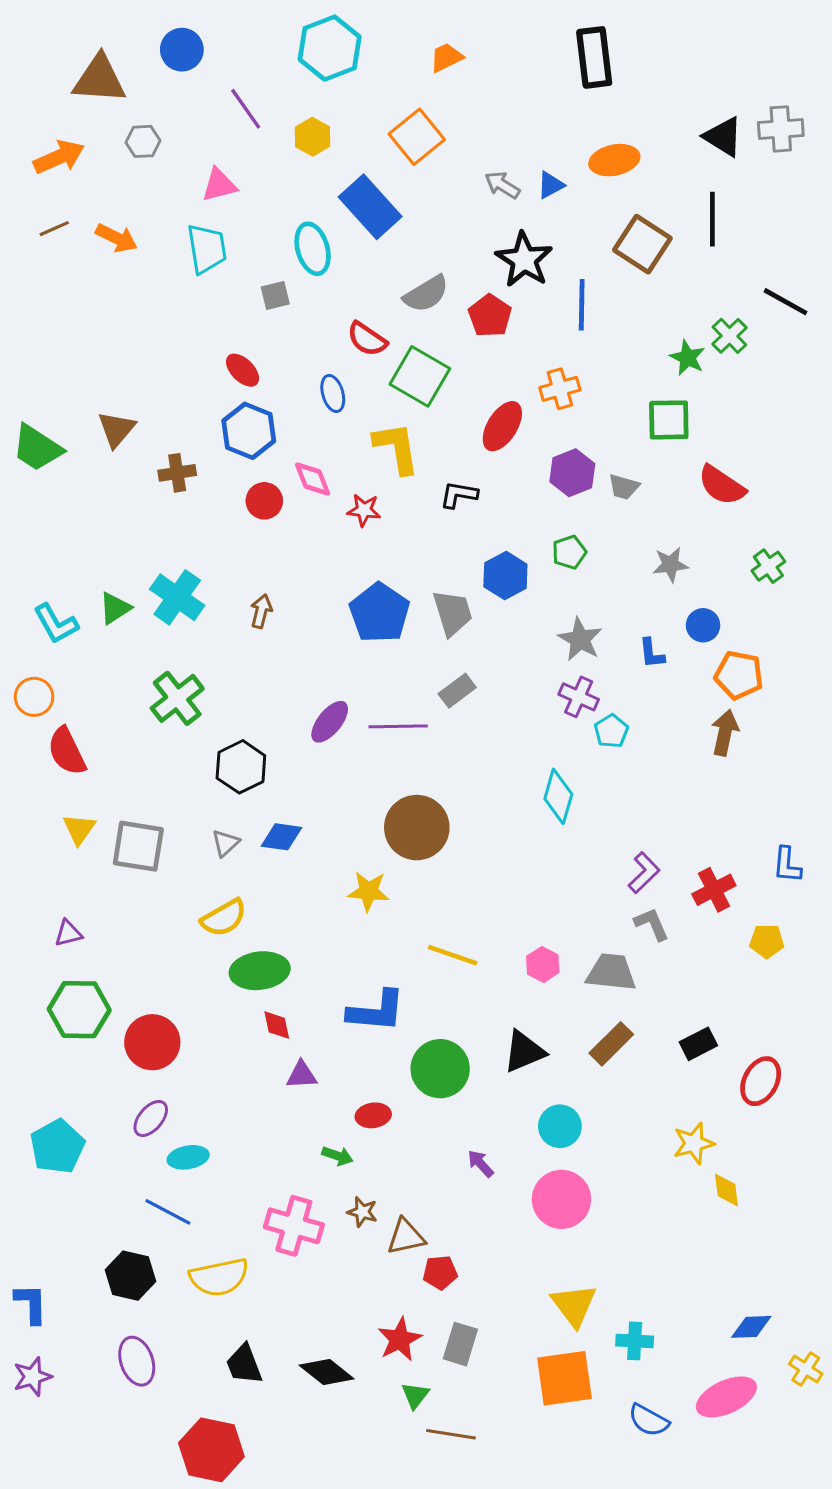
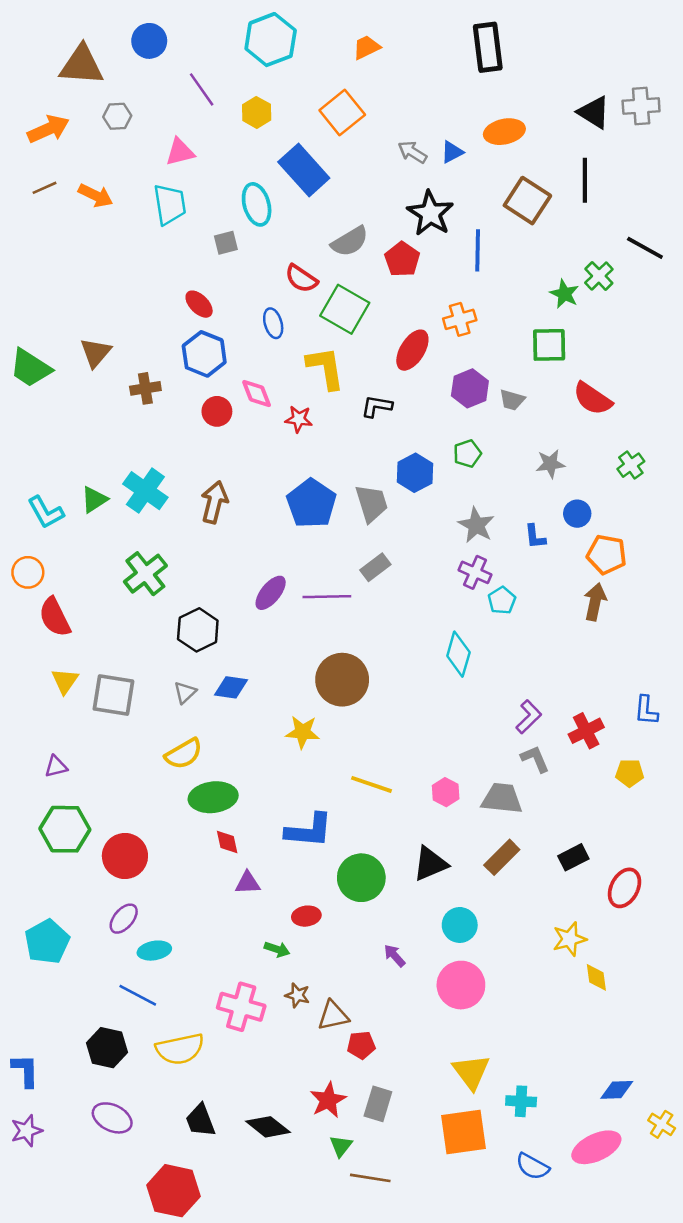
brown arrow: (261, 611) -> (214, 502), size x1.5
purple ellipse: (137, 1361) -> (112, 1118), turned -45

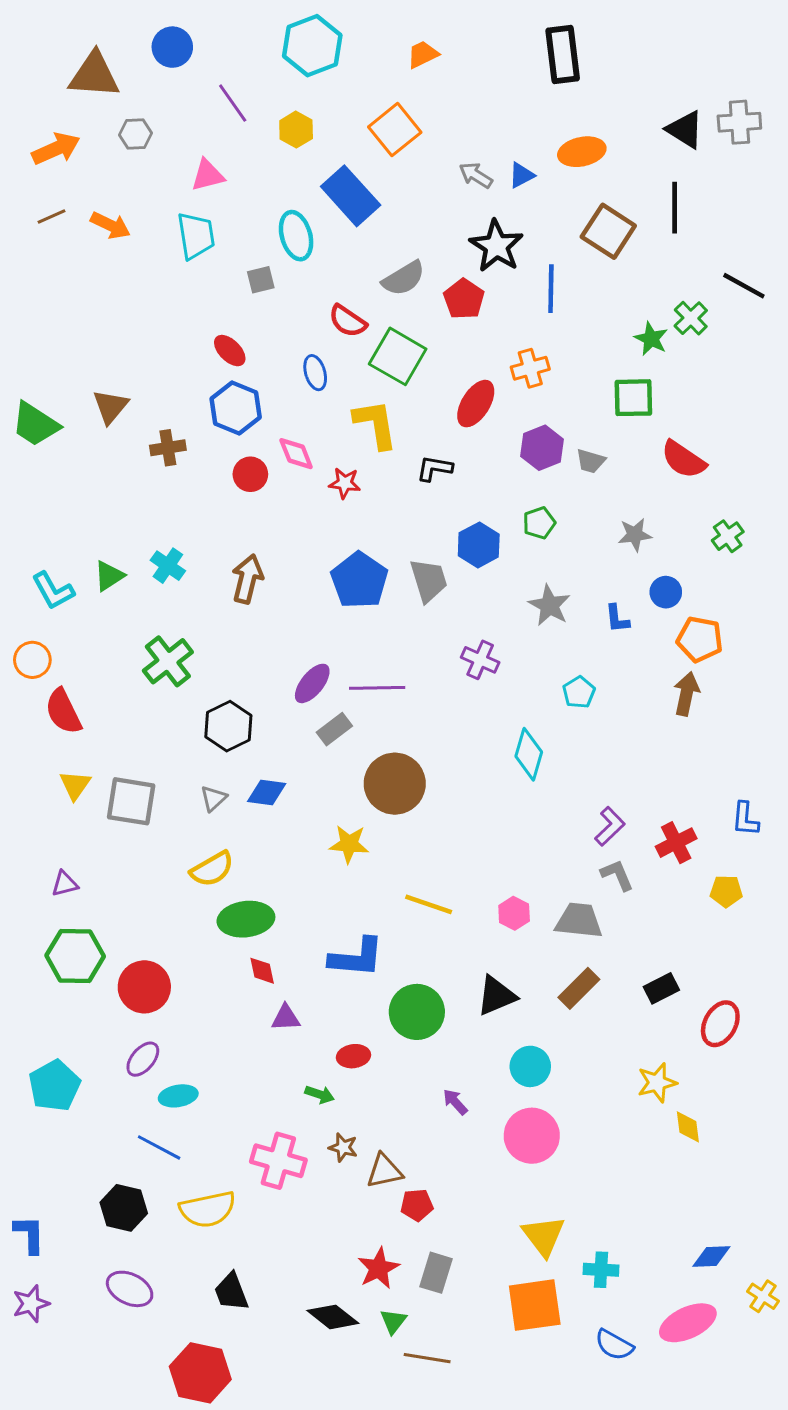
cyan cross: (145, 491) -> (168, 566), size x0.7
gray rectangle: (375, 567) -> (334, 729), moved
purple cross: (475, 572) -> (480, 660), moved
black diamond: (268, 1127) -> (333, 1317), moved

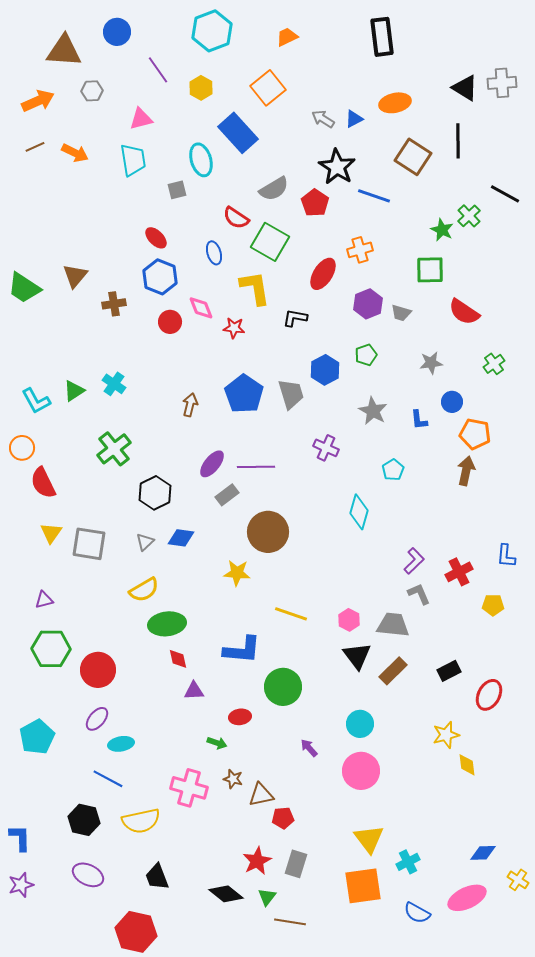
blue line: (551, 289) -> (374, 196), turned -72
brown arrow: (247, 579) -> (190, 405), moved, size x0.7
black triangle: (496, 996) -> (357, 656), moved, turned -44
cyan cross: (601, 1270) -> (408, 862), turned -30

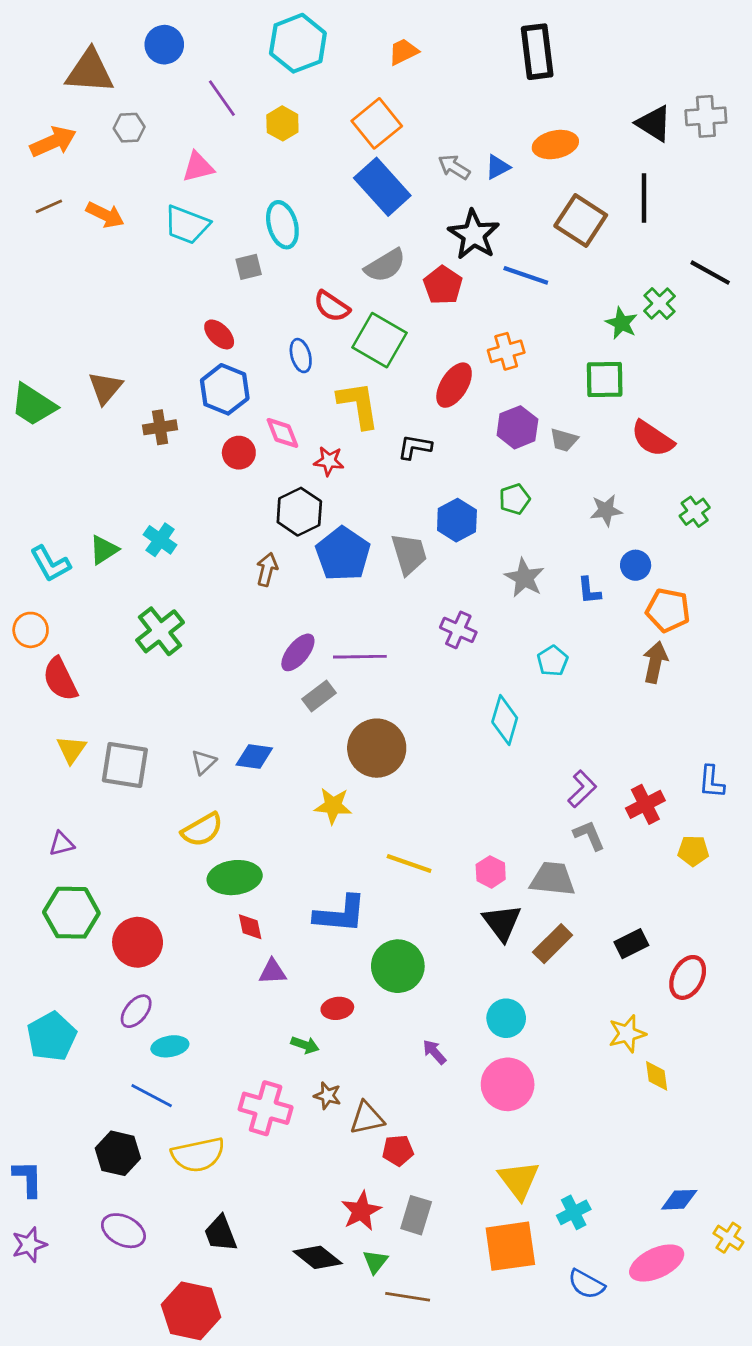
blue rectangle: (238, 133) -> (382, 187), moved
cyan trapezoid: (133, 160) -> (187, 225), turned 120
black hexagon: (155, 493) -> (299, 512), moved

